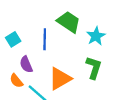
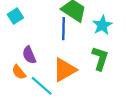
cyan square: (13, 39) -> (15, 16), moved
blue line: (45, 39) -> (63, 29), moved

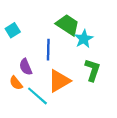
cyan star: (102, 25) -> (84, 39), moved
blue line: (63, 29) -> (48, 50), moved

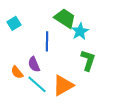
purple semicircle: (26, 67) -> (34, 64), moved
orange triangle: (59, 81) -> (63, 85), moved

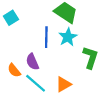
cyan star: (80, 31) -> (68, 37), moved
orange triangle: (63, 85) -> (64, 84), size x0.7

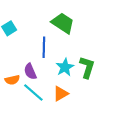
cyan star: (68, 37) -> (65, 67), moved
orange semicircle: (14, 70) -> (12, 80), turned -64

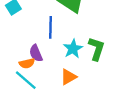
orange semicircle: (12, 80) -> (27, 63), moved
cyan line: (33, 93) -> (26, 80), moved

